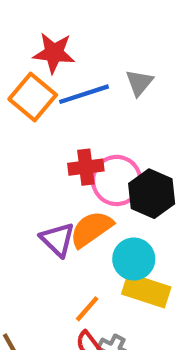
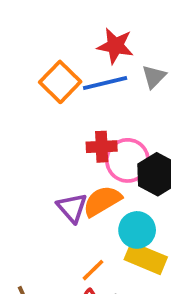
red star: (54, 53) -> (115, 46), moved

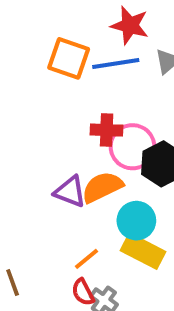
orange square: (60, 82) -> (69, 58), turned -30
purple triangle: (72, 208) -> (70, 192), turned -32

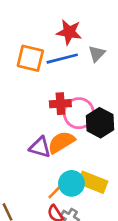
cyan circle: (136, 221) -> (71, 183), moved

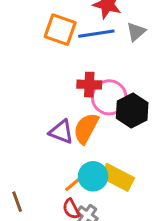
orange semicircle: (61, 142) -> (86, 128), turned -36

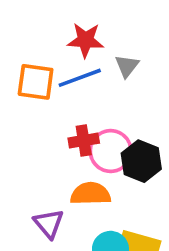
orange semicircle: (86, 128) -> (90, 194), turned 72
purple triangle: (61, 132) -> (49, 224), moved, turned 40

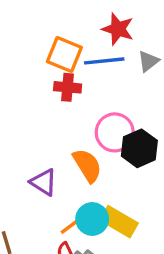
red cross: (84, 141) -> (68, 87), moved
orange semicircle: (90, 194) -> (87, 165), turned 45
purple triangle: (49, 224) -> (44, 182), turned -32

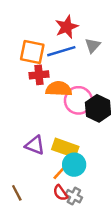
red star: (118, 29) -> (67, 27), turned -30
orange semicircle: (87, 165) -> (59, 89), moved, turned -45
yellow rectangle: (119, 222) -> (65, 148), moved

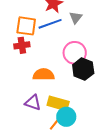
red cross: (39, 75) -> (22, 45), moved
orange semicircle: (59, 89) -> (43, 75), moved
pink circle: (78, 100) -> (75, 53), moved

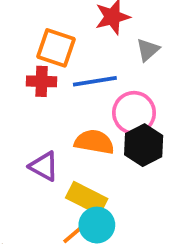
blue line: (50, 24) -> (95, 81), moved
orange semicircle: (43, 75) -> (94, 142), moved
purple triangle: (33, 103) -> (44, 166), moved

